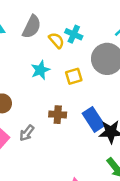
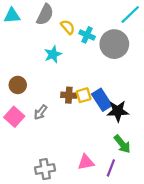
cyan cross: (74, 34) -> (87, 35), moved
yellow square: (74, 76) -> (84, 95), moved

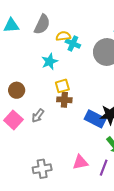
yellow semicircle: (68, 27) -> (63, 36), turned -56
cyan cross: (87, 35) -> (73, 44), moved
yellow square: (84, 95) -> (62, 86), moved
blue rectangle: (102, 100) -> (95, 119), moved, turned -30

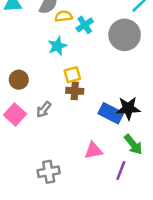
yellow semicircle: (63, 36) -> (64, 16), moved
cyan cross: (73, 44) -> (85, 25), turned 32
pink triangle: (80, 162) -> (93, 151), moved

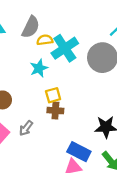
cyan cross: (85, 25) -> (65, 48), size x1.6
blue rectangle: (111, 113) -> (79, 152), moved

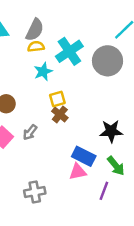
yellow semicircle: (45, 40) -> (36, 47), moved
brown cross: (55, 111) -> (60, 114), turned 35

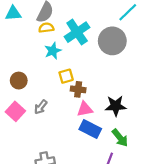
brown cross: (60, 114) -> (78, 89), moved, turned -32
pink triangle: (78, 172) -> (85, 109), moved

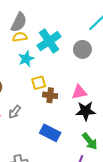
gray circle: (112, 41) -> (82, 49), size x0.7
pink triangle: (85, 109) -> (79, 92), moved
blue rectangle: (90, 129) -> (50, 133), moved

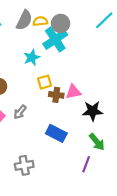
yellow semicircle: (20, 37) -> (40, 21), moved
gray circle: (82, 49) -> (61, 23), moved
pink triangle: (79, 92) -> (73, 92), moved

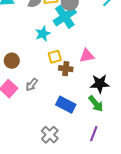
pink triangle: (73, 92) -> (87, 56), moved
green arrow: (97, 142) -> (96, 104), moved
gray cross: (24, 165) -> (50, 135), moved, turned -36

